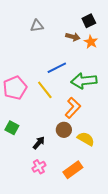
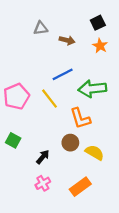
brown arrow: (73, 37) -> (67, 40), moved
orange L-shape: (73, 108) -> (80, 118), turned 120

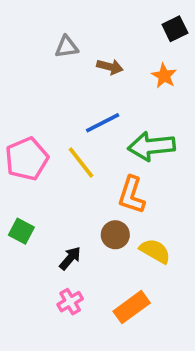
black square: (98, 23) -> (175, 29), moved
orange L-shape: (80, 118) -> (132, 195), turned 35

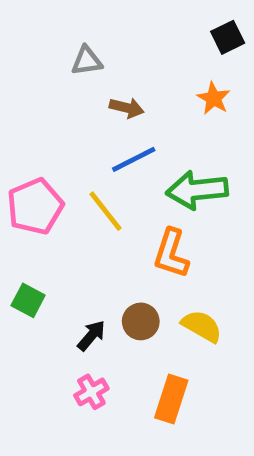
brown arrow: (110, 67) -> (127, 108), moved
brown circle: (115, 235) -> (141, 321), moved
orange rectangle: (132, 307) -> (171, 399), turned -36

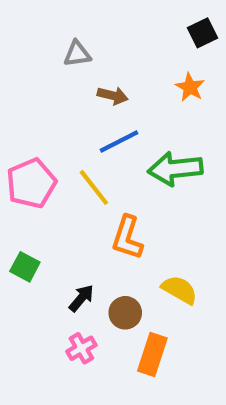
orange L-shape: (171, 253) -> (127, 238), moved
brown circle: (141, 321) -> (125, 313), moved

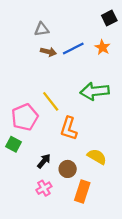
brown arrow: (113, 96) -> (48, 52), moved
blue line: (119, 142) -> (73, 48), moved
pink pentagon: (31, 183) -> (25, 117), moved

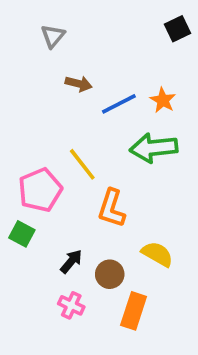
gray triangle: (42, 29) -> (53, 36), moved, turned -42
orange star: (103, 47) -> (163, 100), moved
blue line: (73, 48) -> (119, 104), moved
pink cross: (44, 188) -> (71, 305), turned -35

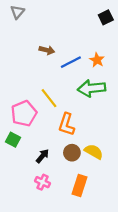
gray triangle: (53, 36) -> (17, 12), moved
brown circle: (110, 274) -> (72, 153), moved

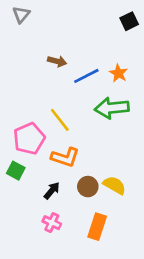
orange L-shape: (66, 124) -> (65, 157), moved, turned -90

